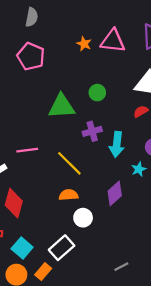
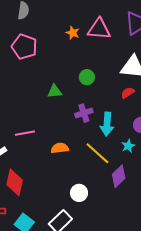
green triangle: (62, 106) -> (55, 91), size x0.6
yellow line: (69, 163) -> (97, 153), moved
purple diamond: (115, 193) -> (119, 176), moved
orange semicircle: (68, 195) -> (60, 148), moved

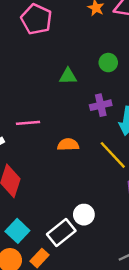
white circle: (79, 193) -> (84, 215), moved

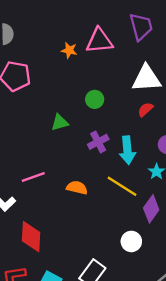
orange semicircle: (68, 145) -> (77, 188), turned 30
white circle: (84, 215) -> (131, 241), moved

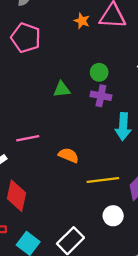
purple cross: (98, 142) -> (101, 96), moved, turned 30
yellow line: (122, 186) -> (103, 180), moved, turned -48

